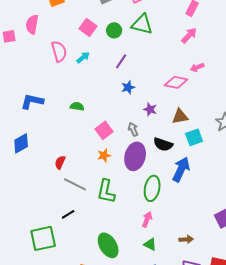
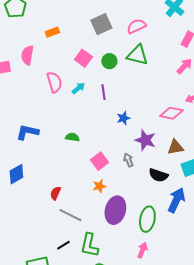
purple line: (121, 61) -> (103, 92), moved, turned -42
purple star: (150, 109) -> (145, 140), size x1.5
purple ellipse: (135, 156) -> (115, 210), moved
green L-shape: (106, 191) -> (89, 245), moved

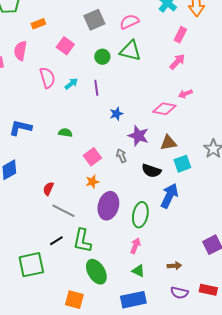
orange rectangle: (52, 32) -> (38, 24), moved
pink square: (83, 58) -> (65, 46), moved

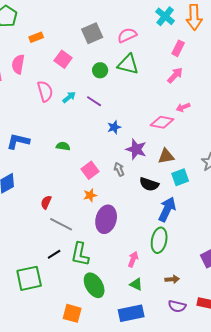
purple line: (96, 88) -> (94, 101), turned -49
green ellipse: (140, 215) -> (159, 240), moved

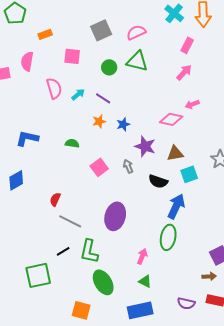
pink square: (63, 59) -> (72, 56), turned -30
orange star: (90, 195) -> (99, 121), moved
brown arrow: (172, 279) -> (209, 276), moved

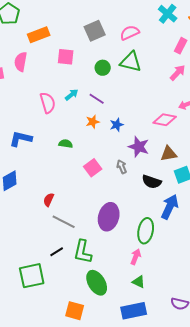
orange rectangle: (45, 34) -> (39, 35), size x1.5
pink semicircle: (54, 88) -> (48, 103), moved
green ellipse: (168, 237) -> (146, 231), moved

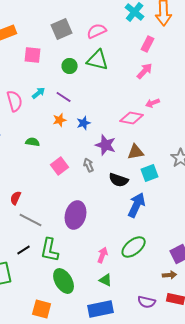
green ellipse: (146, 231) -> (134, 247), moved, turned 40

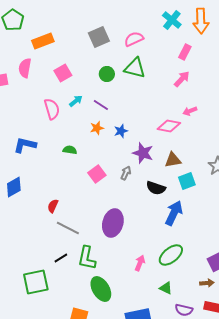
pink square: (33, 55) -> (63, 73), moved, turned -36
gray arrow: (89, 165) -> (126, 173), turned 48
green triangle: (106, 280) -> (166, 288), moved

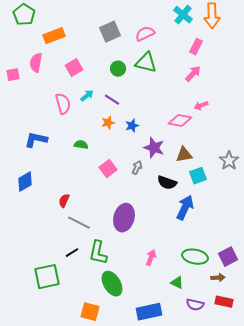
green ellipse: (171, 255) -> (195, 257), moved, turned 50

